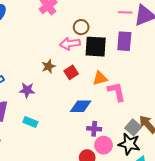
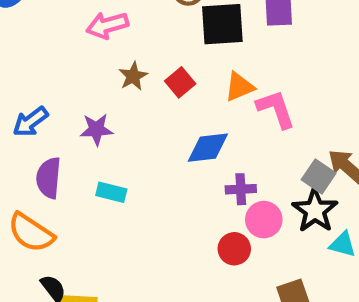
pink arrow: (70, 44) -> (107, 25), moved
black star: (129, 144) -> (315, 210), turned 30

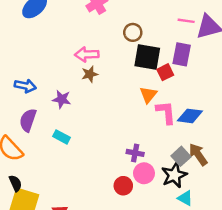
pink arrow: (107, 25) -> (87, 54), moved
red square: (180, 82) -> (165, 72), moved
orange triangle: (239, 87) -> (148, 95), turned -42
blue arrow: (30, 122) -> (25, 86), turned -145
blue diamond: (208, 148) -> (190, 116), moved

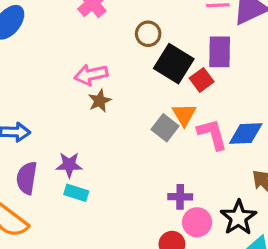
black square: (147, 57) -> (174, 64), turned 32
purple star: (62, 99) -> (69, 165), moved
gray square: (181, 156) -> (165, 128), moved

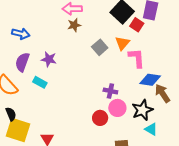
red square: (202, 80) -> (137, 25), turned -32
gray square: (165, 128) -> (100, 47), moved
blue diamond: (246, 134) -> (150, 80), moved
cyan rectangle: (76, 193) -> (40, 82), moved

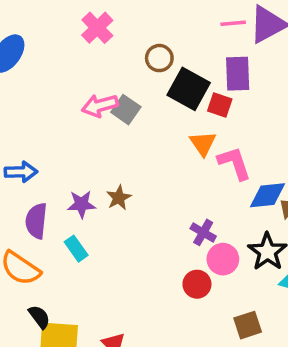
brown star: (74, 25) -> (119, 198), moved
gray square: (100, 47) -> (126, 110), moved
cyan rectangle: (40, 82) -> (76, 249), turned 40
purple cross: (110, 91) -> (203, 232), turned 32

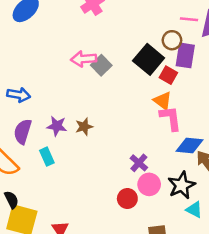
brown circle: (159, 58) -> (172, 40), moved
orange triangle: (203, 143) -> (163, 101), moved, turned -30

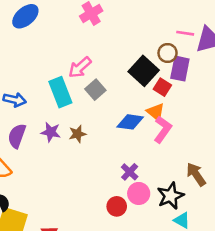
pink arrow: (84, 59) -> (80, 67), turned -40
gray square: (101, 65) -> (95, 90), moved
pink L-shape: (171, 118) -> (163, 129), turned 40
blue diamond: (190, 146) -> (130, 122), moved
cyan rectangle: (47, 157) -> (60, 92), moved, size x1.6

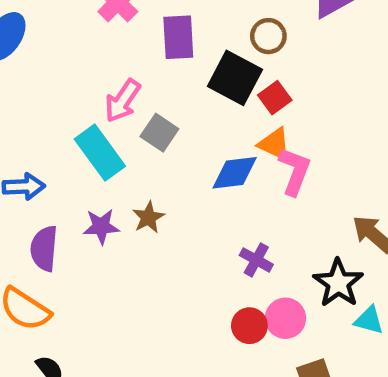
purple rectangle: (180, 69) -> (178, 37), moved
red square: (162, 87) -> (275, 98), turned 36
pink circle: (139, 193) -> (285, 318), moved

